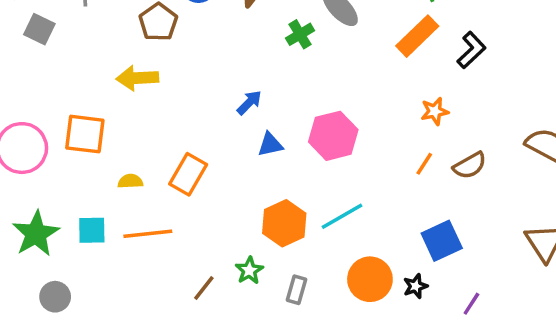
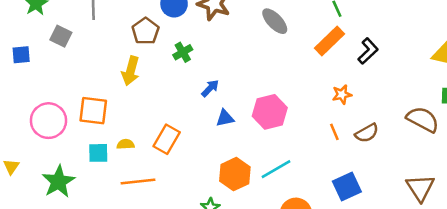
green cross: (300, 34) -> (183, 52), moved
yellow arrow: (137, 78) -> (131, 71), turned -72
orange line: (424, 164) -> (334, 132), turned -56
cyan square: (92, 230) -> (98, 153), moved

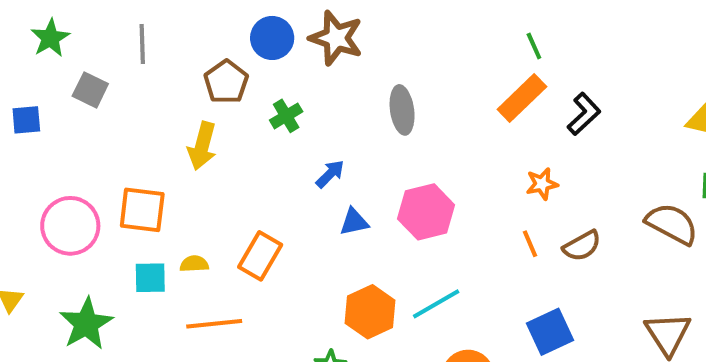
gray ellipse: (275, 21) -> (402, 110), moved, turned 36

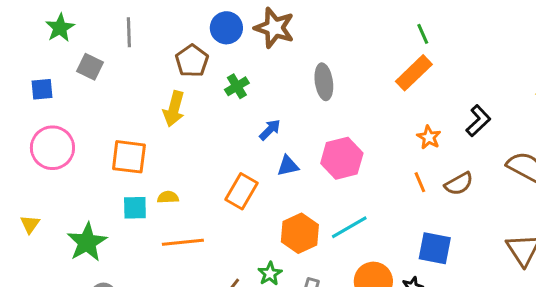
black L-shape: (584, 114) -> (478, 121), moved
orange star: (542, 184) -> (429, 137), turned -30
pink circle: (70, 226) -> (52, 148), moved
orange rectangle: (260, 256) -> (241, 191), moved
blue square: (550, 332) -> (435, 248), turned 36

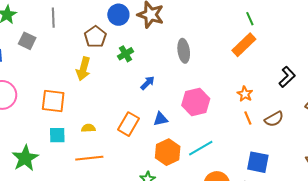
orange star: (429, 137) -> (245, 94), moved
blue triangle: (288, 166) -> (161, 119), moved
yellow semicircle: (168, 197) -> (88, 128), moved

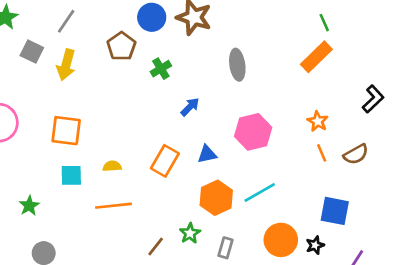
gray line: (53, 18) -> (66, 21), turned 36
yellow arrow: (83, 69) -> (66, 65), moved
green star: (25, 158) -> (29, 206), size x0.6

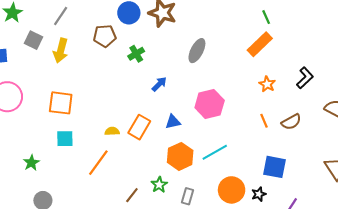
brown pentagon: (121, 46) -> (105, 36), turned 30
gray ellipse: (237, 65) -> (197, 51), turned 35
orange star: (318, 121) -> (267, 84), moved
yellow semicircle: (112, 166) -> (112, 131), moved
orange line: (113, 206) -> (98, 163), turned -48

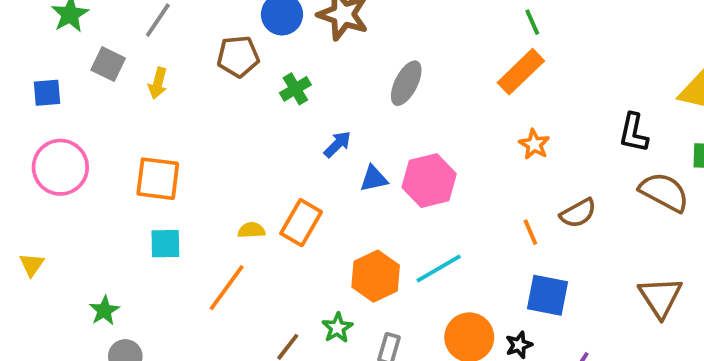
yellow arrow: (61, 51) -> (158, 83), size x0.7
black L-shape: (305, 78) -> (634, 133), moved, turned 145
orange line: (264, 121) -> (530, 232), moved
blue triangle: (173, 122) -> (374, 179), moved
green star: (31, 163) -> (104, 311), moved

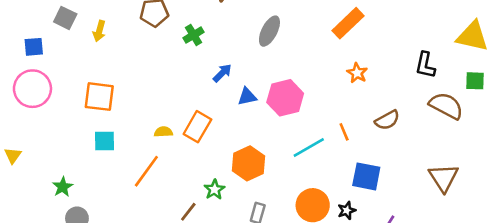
blue square: (47, 93) -> (34, 47), moved
orange line: (530, 232) -> (344, 132), moved
cyan line: (439, 268) -> (309, 148), moved
green star: (337, 328) -> (214, 189), moved

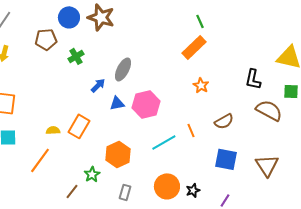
gray ellipse: (269, 31) -> (123, 69), moved
blue square: (366, 176) -> (226, 159), moved

